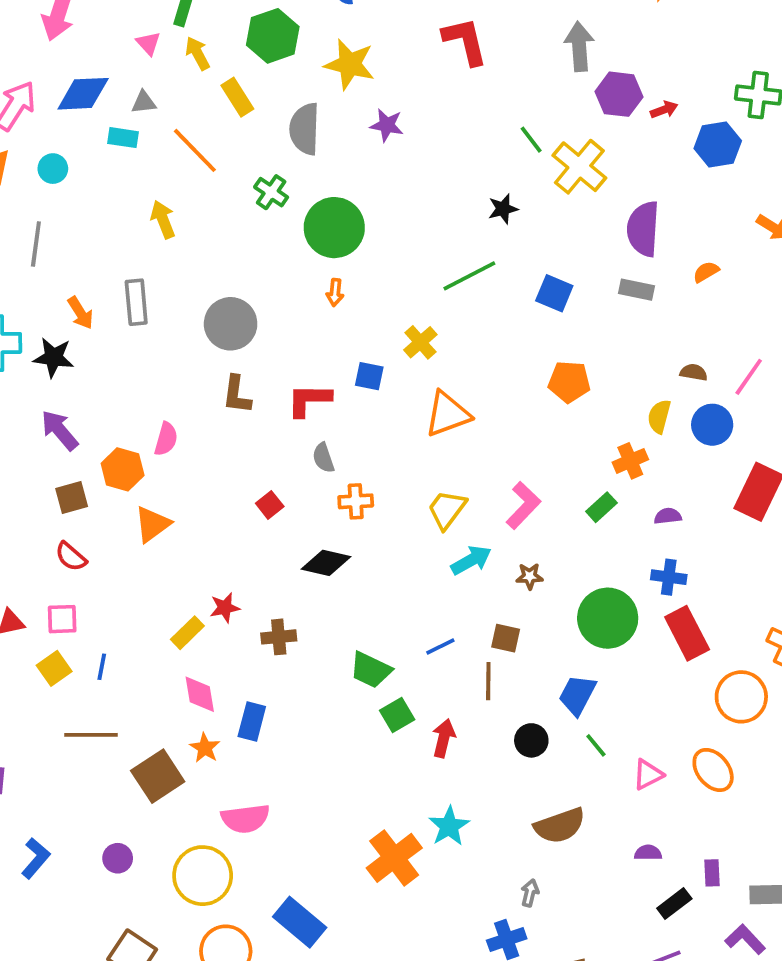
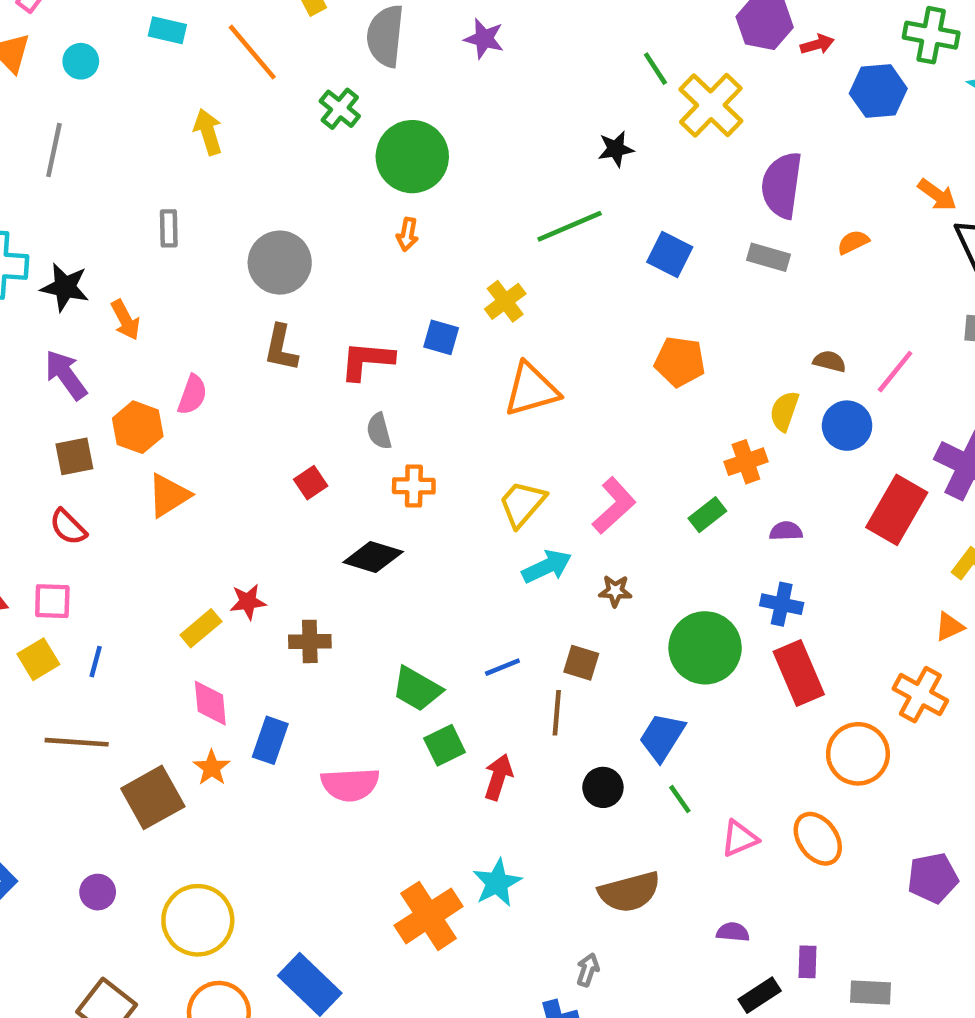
gray rectangle: (136, 302) -> (169, 228), size x0.7
orange arrow: (80, 313) -> (125, 320), moved
pink semicircle: (245, 818) -> (350, 784), moved

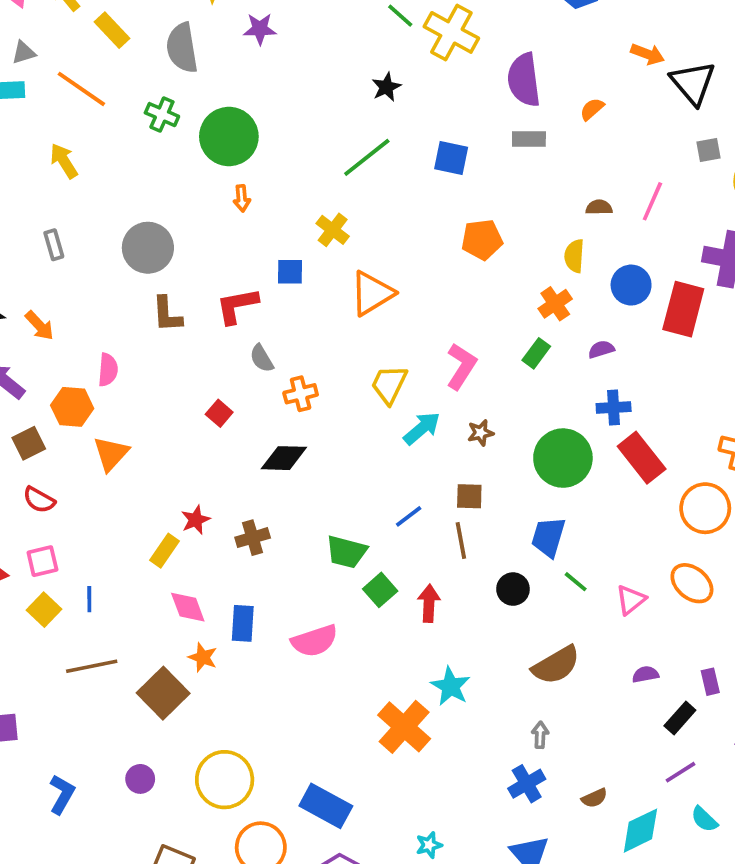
blue circle: (847, 426) -> (631, 285), moved

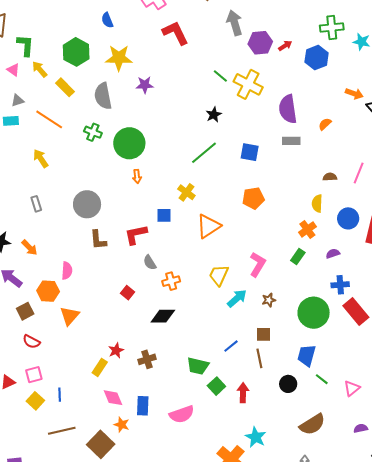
orange pentagon: (482, 240) -> (253, 198), moved

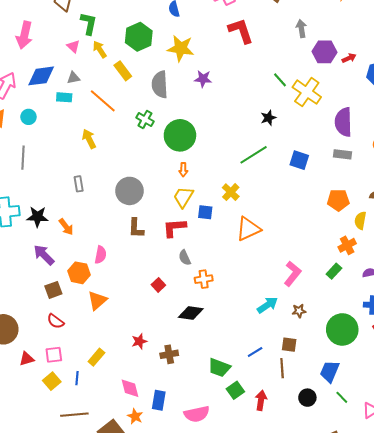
gray arrow: (235, 23) -> (301, 28), size x0.7
orange pentagon: (253, 198) -> (338, 200), moved
yellow trapezoid: (219, 275) -> (183, 197), moved
yellow rectangle: (100, 367) -> (96, 357), moved

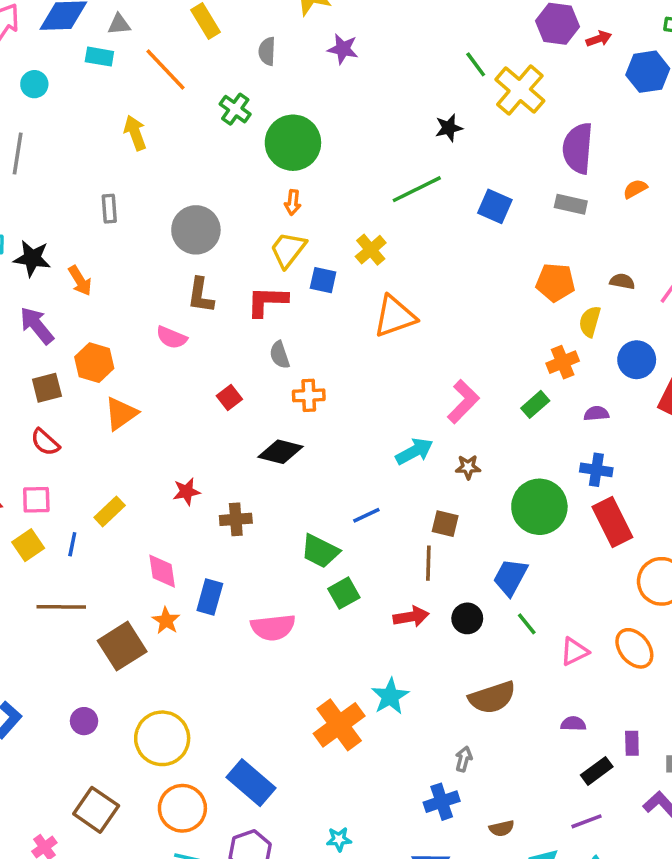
gray semicircle: (160, 85) -> (267, 51), size x0.6
pink semicircle: (101, 255) -> (172, 337), moved, turned 96
blue line: (255, 352) -> (366, 515), moved
red arrow: (261, 400) -> (411, 617), moved, turned 66

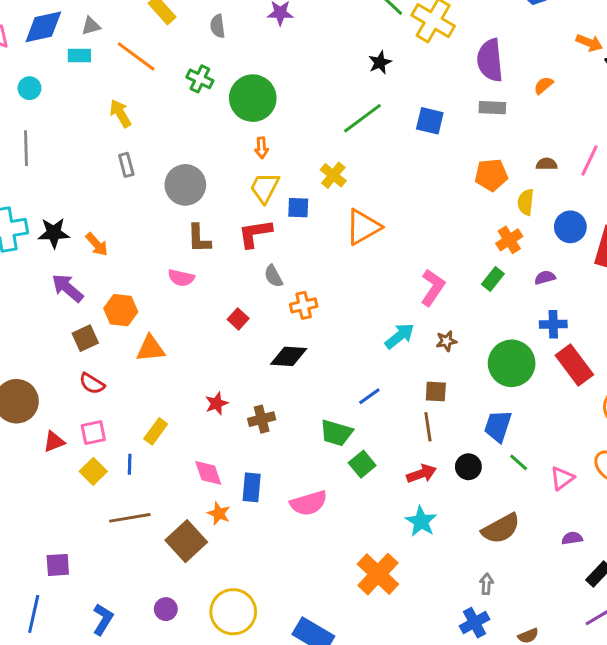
gray rectangle: (109, 209) -> (126, 165), moved
orange triangle: (121, 414) -> (151, 348), turned 40
cyan star: (390, 696) -> (421, 521), moved

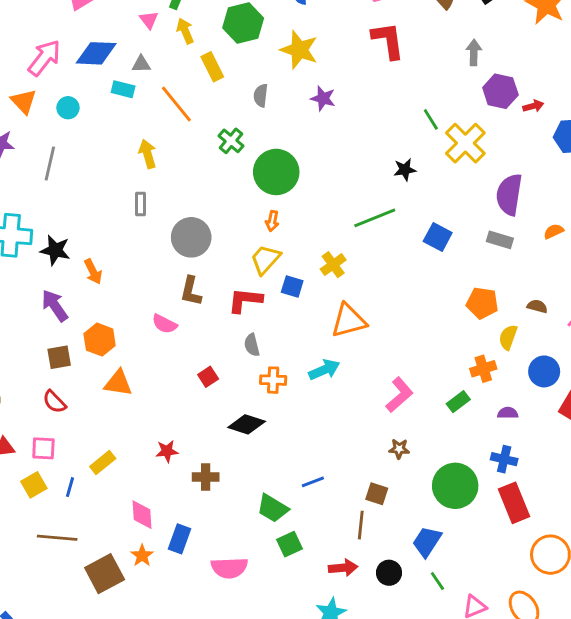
cyan arrow: (400, 336) -> (324, 370), moved

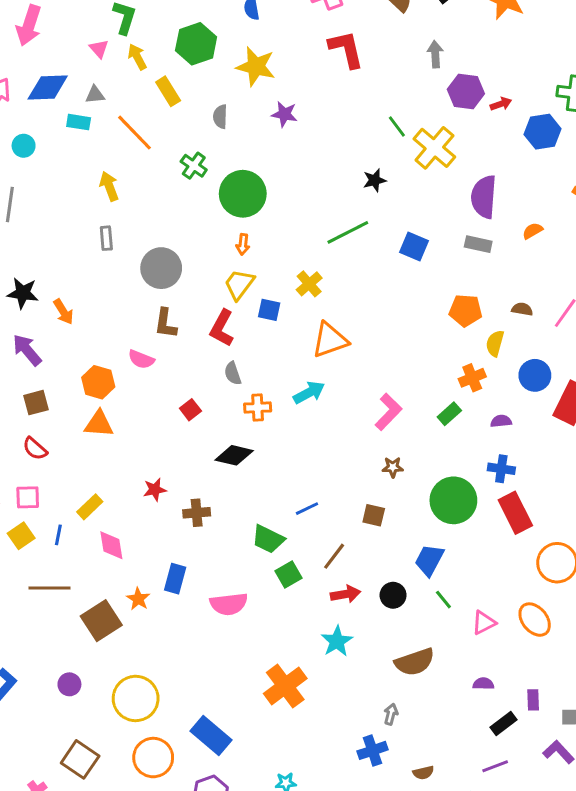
red L-shape: (245, 300) -> (222, 328), turned -63
orange hexagon: (100, 340) -> (98, 382), moved
pink diamond: (142, 515) -> (111, 545), moved
brown line: (361, 525) -> (334, 556), moved, turned 36

